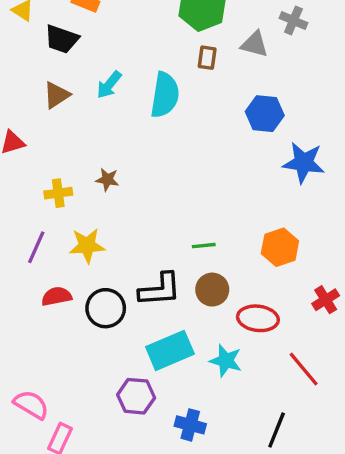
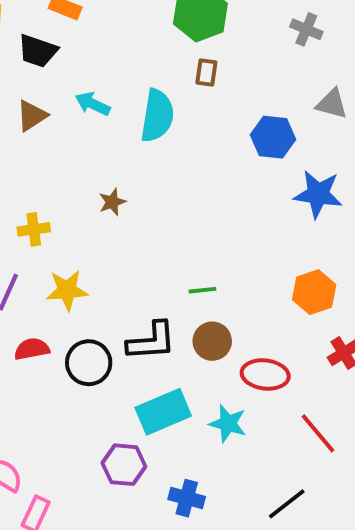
gray triangle: (255, 44) -> (332, 104), moved
cyan arrow: (109, 85) -> (93, 104), turned 76
brown star: (107, 180) -> (112, 202), moved, turned -30
orange hexagon: (280, 247) -> (314, 292), moved
black line: (277, 430) -> (287, 504), turned 30

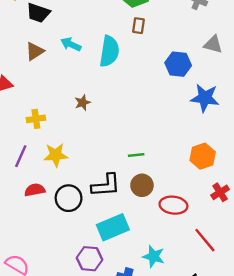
cyan star: (228, 424) -> (154, 256), moved

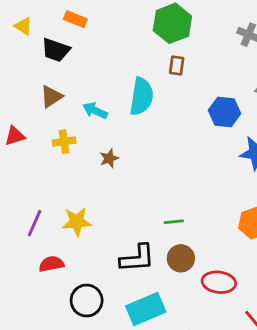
cyan arrow: (71, 44) -> (95, 111), moved
yellow cross: (36, 119) -> (64, 142), moved
black circle: (69, 198) -> (87, 301), moved

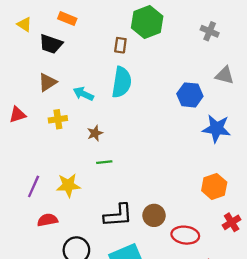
brown rectangle: (177, 66) -> (120, 45), moved
green line: (174, 222) -> (104, 162), moved

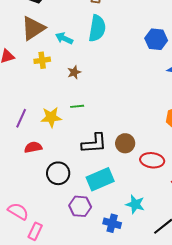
brown triangle: (47, 82) -> (33, 28), size x1.5
green line: (104, 162) -> (77, 106), moved

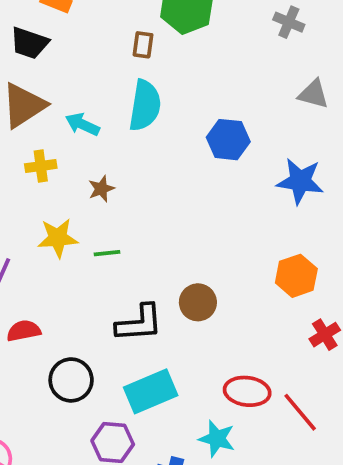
blue hexagon: (156, 39) -> (228, 140), moved
yellow star: (51, 117) -> (58, 238), moved
brown circle: (125, 143) -> (198, 302), moved
red ellipse: (152, 160) -> (247, 391), moved

